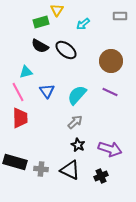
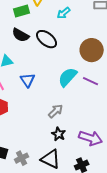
cyan semicircle: (77, 95) -> (68, 77), moved
gray cross: (41, 169) -> (22, 158), turned -32

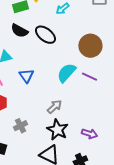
black star: (59, 134) -> (57, 130), size x1.5
purple arrow: (91, 138) -> (89, 134), size x0.7
gray cross: (22, 158) -> (20, 126), moved

